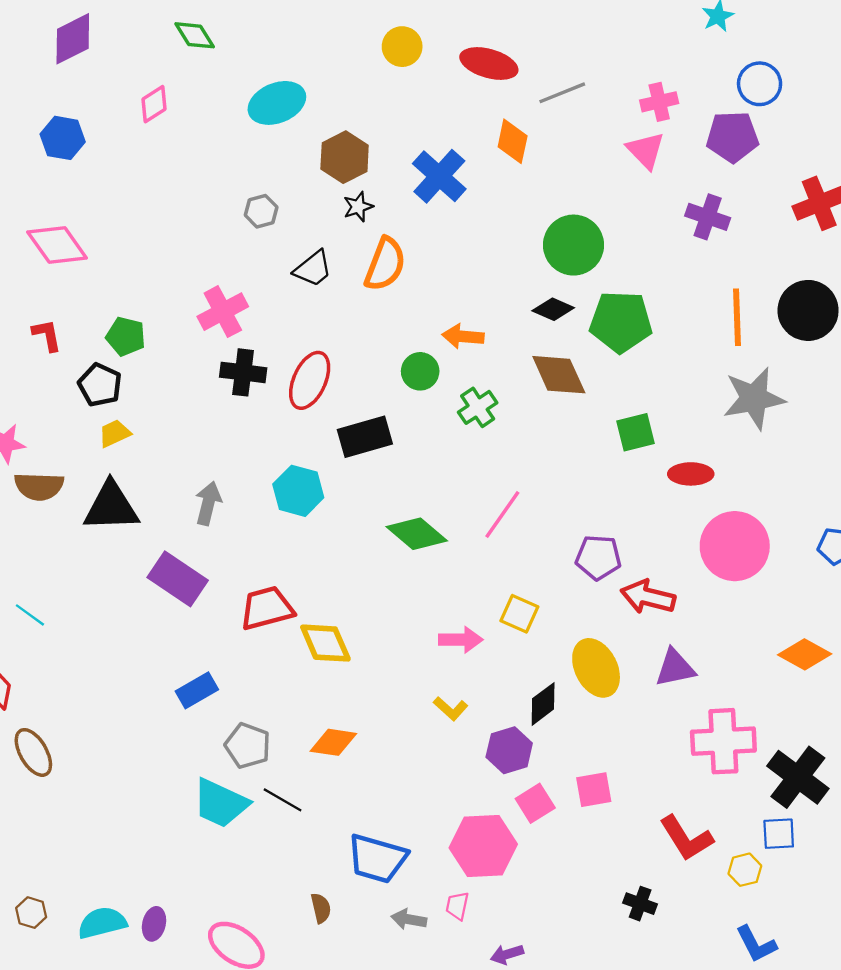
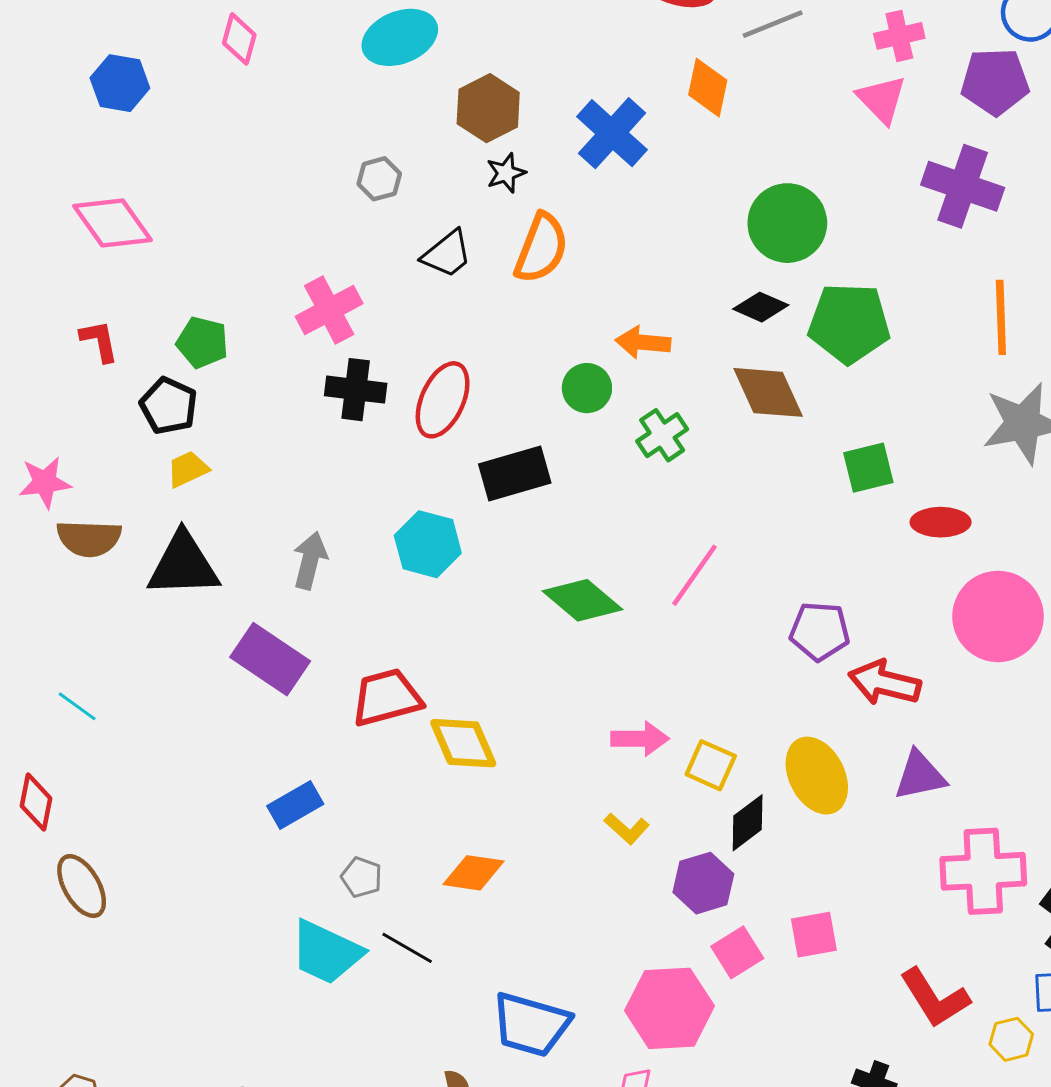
pink diamond: (154, 104) -> (239, 39), turned -42
purple cross: (708, 217) -> (963, 186), size x1.4
yellow square: (519, 614) -> (711, 765), moved
gray pentagon: (248, 746) -> (362, 877), size x0.7

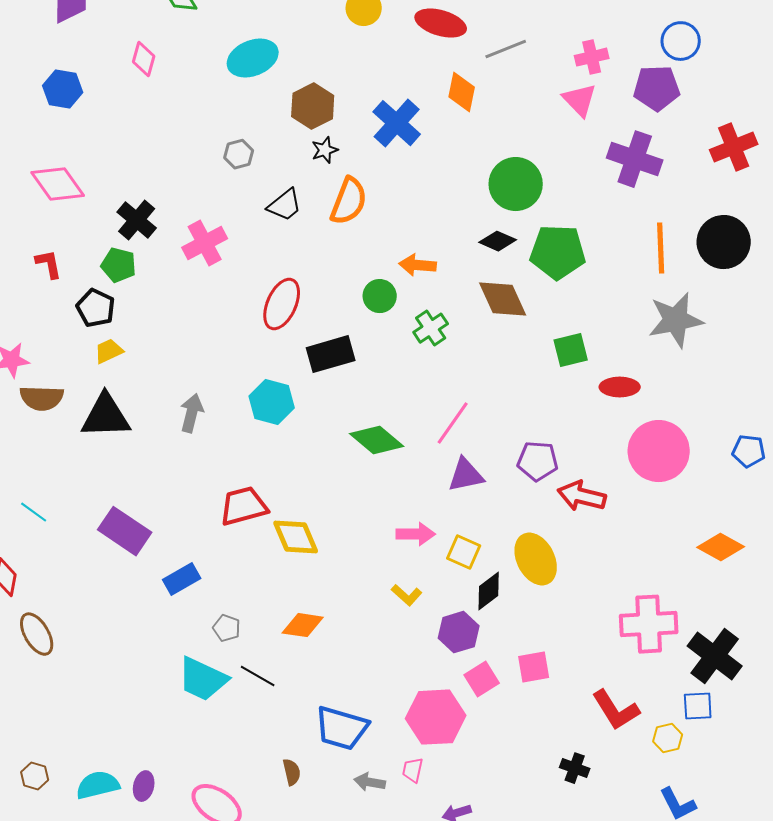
black cross: (356, 390) -> (137, 220), moved, turned 33
purple rectangle: (270, 659) -> (125, 531), moved
purple triangle: (920, 776) -> (466, 475), moved

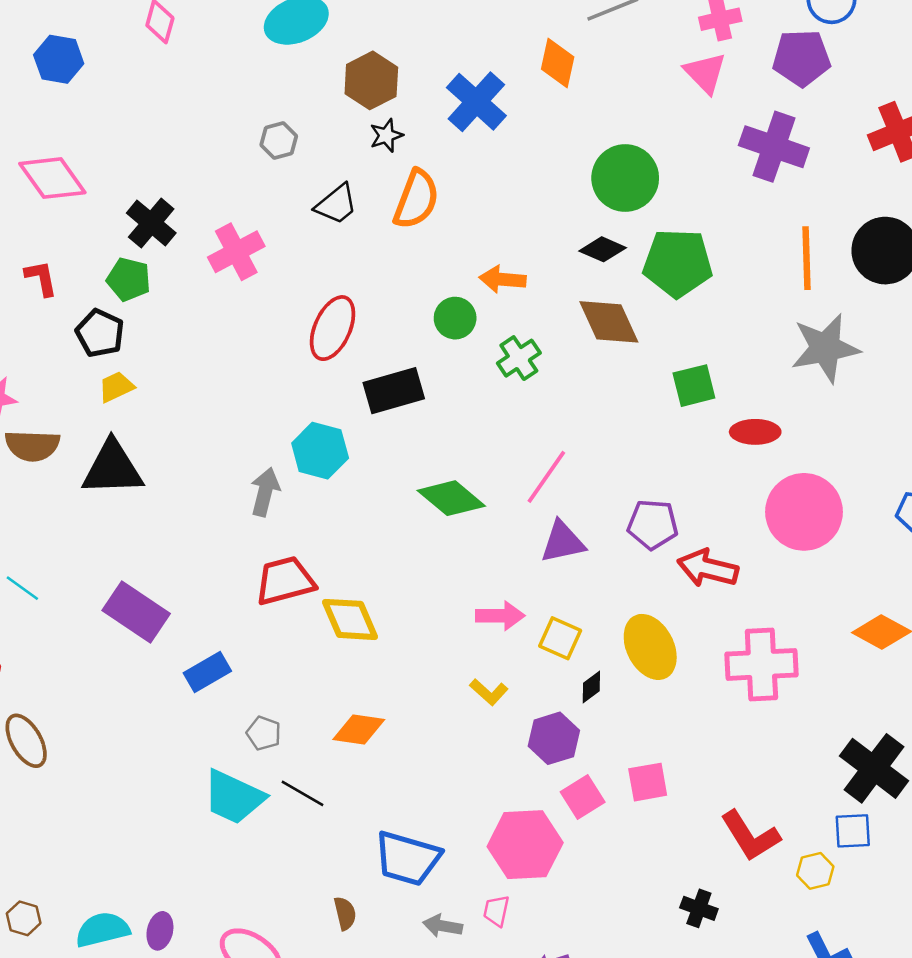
gray arrow: (192, 413) -> (265, 492), moved
black diamond: (489, 591) -> (591, 687), size x0.7
pink cross: (649, 624) -> (761, 664), moved

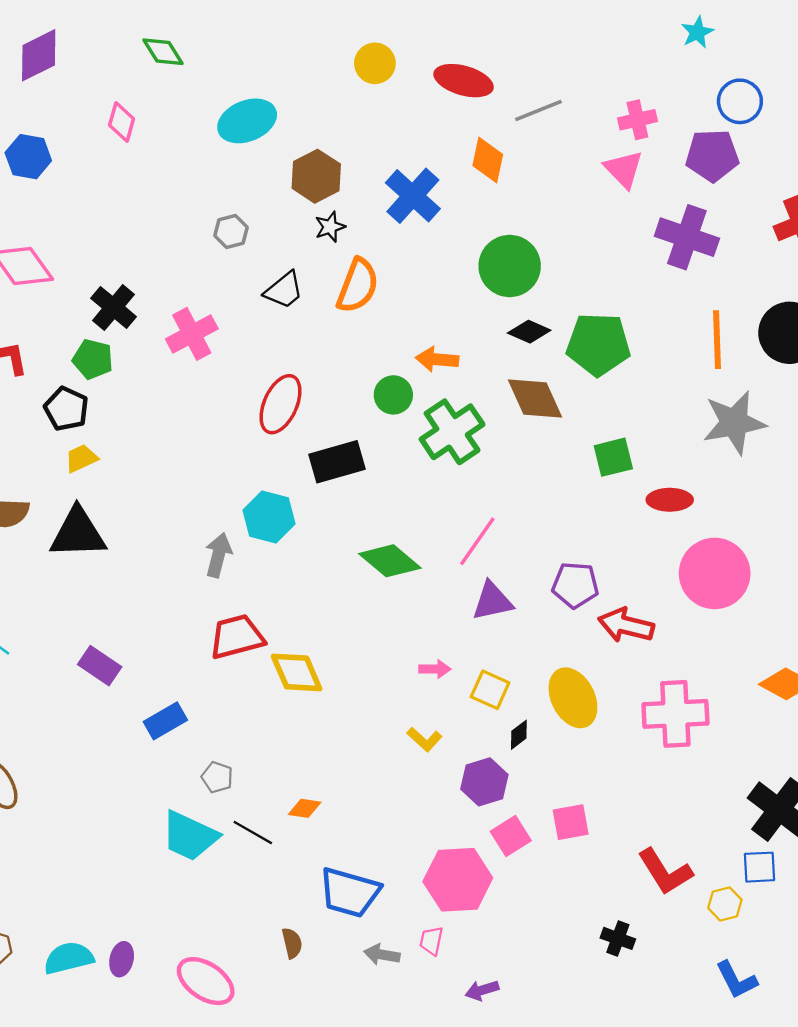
green circle: (625, 178) -> (510, 266), moved
green cross: (519, 358) -> (452, 432), size x1.6
purple rectangle: (136, 612) -> (100, 666), size x0.7
pink arrow: (500, 616) -> (435, 669), size x0.7
orange diamond: (359, 730) -> (305, 808), moved, size x0.7

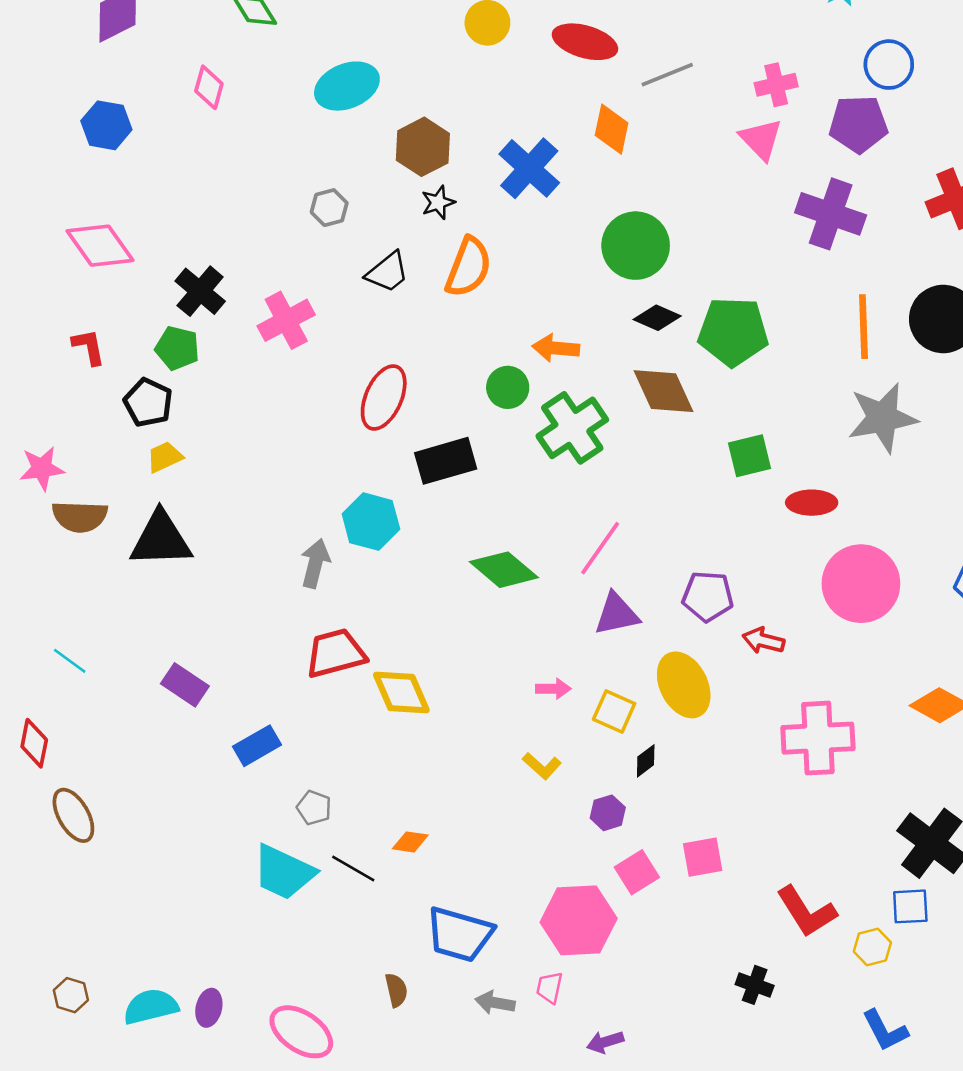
red arrow: (626, 625) -> (763, 641), size x0.7
yellow ellipse: (573, 698) -> (684, 685), moved
purple hexagon: (484, 782) -> (608, 813), size x0.7

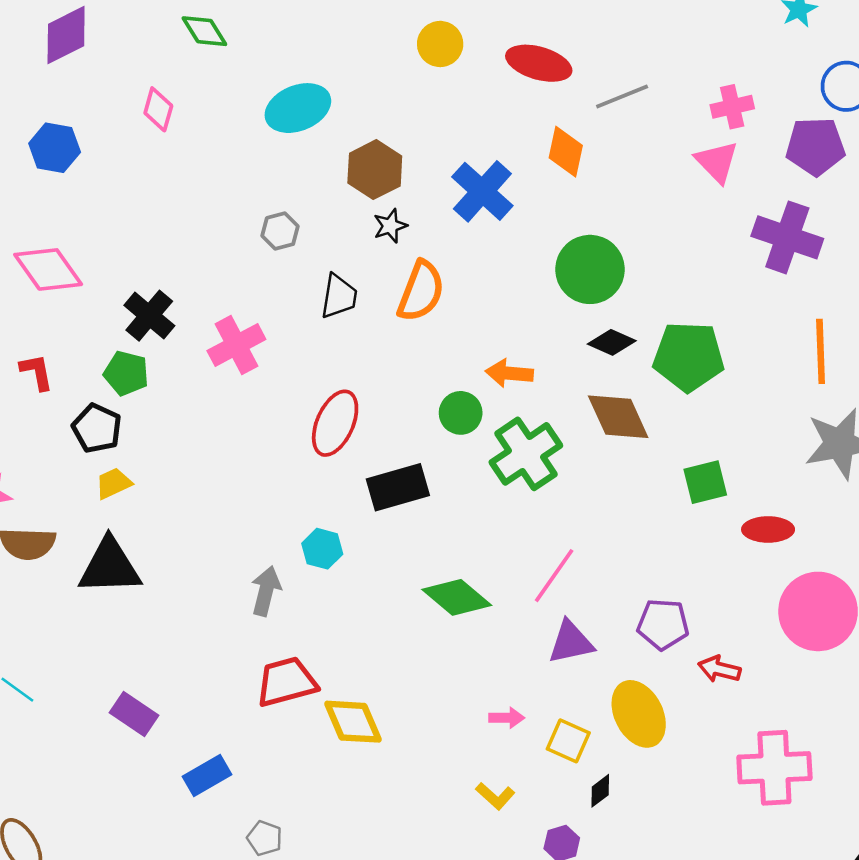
black trapezoid: (387, 272) -> (339, 296), turned -42
cyan hexagon: (371, 522) -> (322, 549), size x0.7

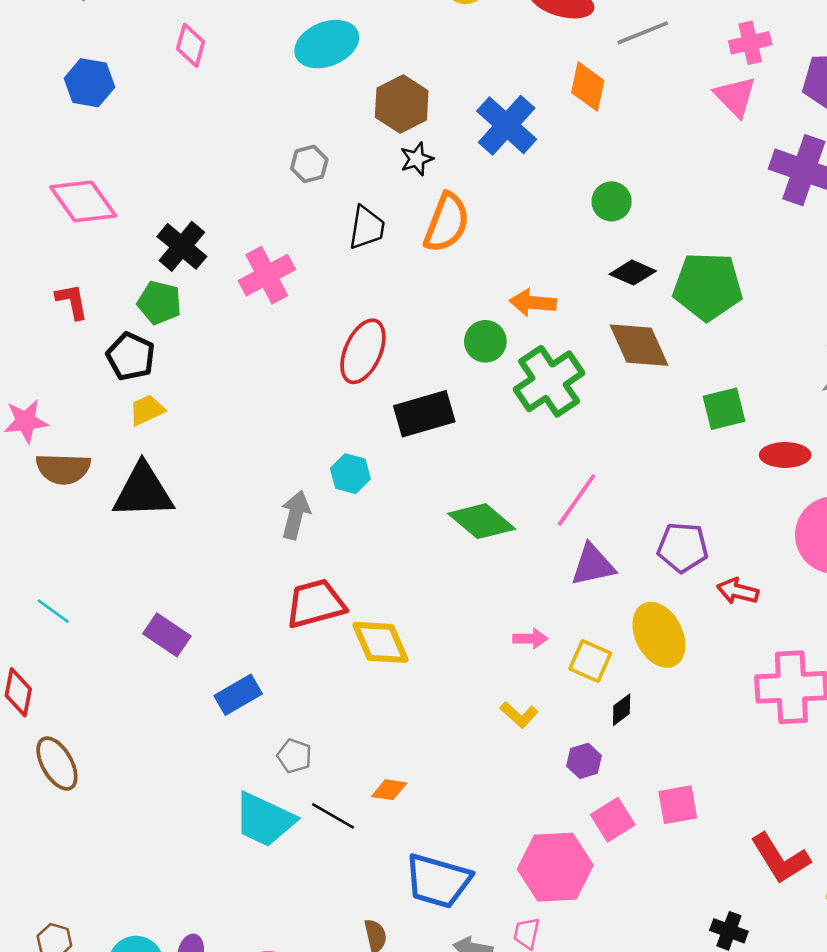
green circle: (590, 269) -> (612, 201), size x0.6

